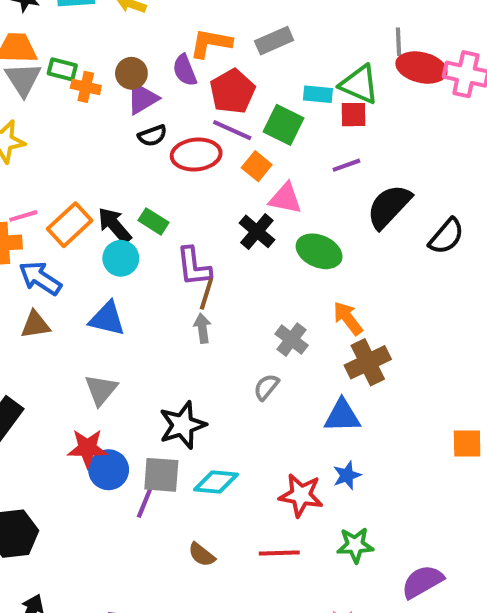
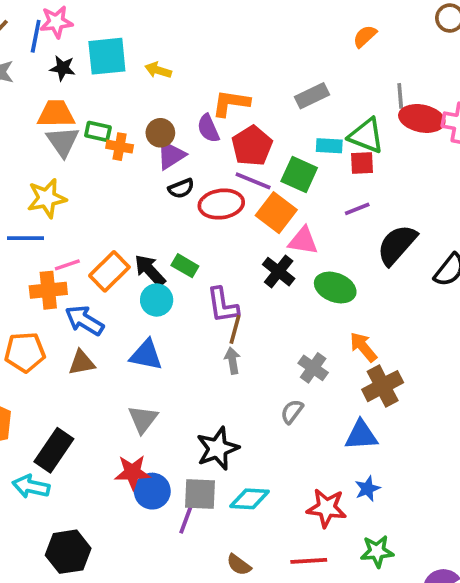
gray rectangle: (274, 41) -> (312, 96), moved
orange square: (257, 166) -> (276, 213), size x1.5

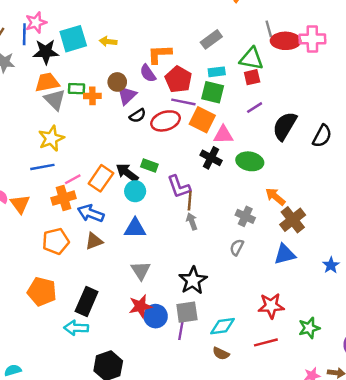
black star: (63, 68) -> (46, 52), size x1.5
cyan rectangle: (329, 146) -> (217, 72), moved
blue star: (367, 489) -> (331, 265), moved
cyan diamond: (250, 499) -> (223, 326), moved

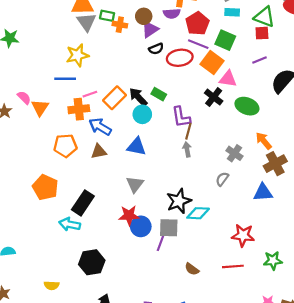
cyan rectangle: (217, 72) -> (232, 12), moved
purple semicircle: (148, 73) -> (172, 13), turned -70
cyan diamond: (223, 326) -> (198, 213), moved

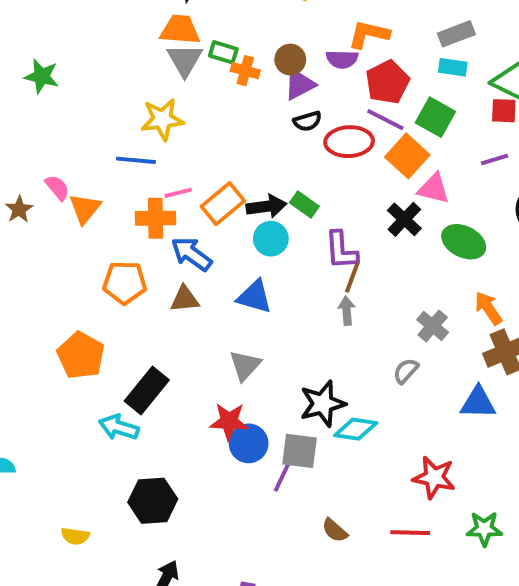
black arrow: (138, 97) -> (266, 206), turned 120

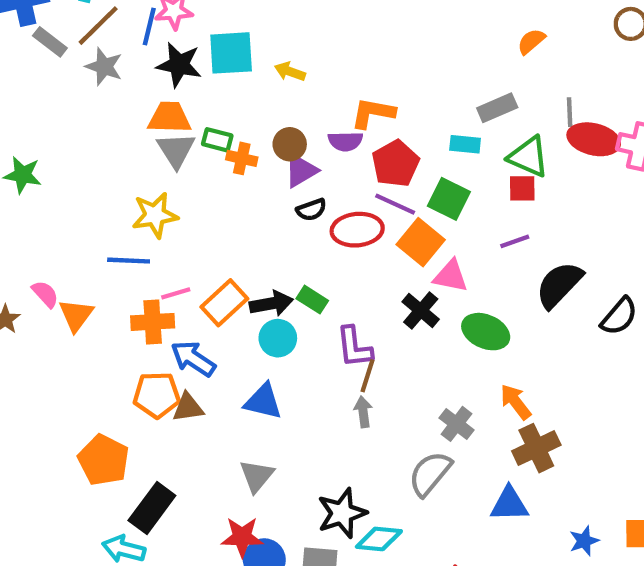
gray rectangle: (456, 34) -> (497, 108), moved
orange pentagon: (125, 283) -> (157, 395), moved
orange pentagon: (81, 355) -> (104, 460), moved
gray semicircle: (406, 371) -> (430, 474), size x1.6

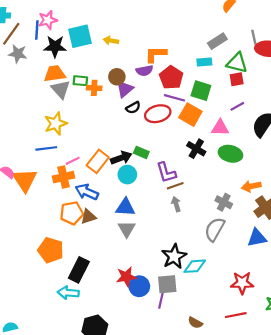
pink triangle: (451, 276) -> (220, 128), moved
orange triangle: (76, 315) -> (25, 180), size x1.4
brown line: (367, 376) -> (175, 186), turned 63
orange arrow: (516, 402) -> (251, 186), turned -54
gray triangle: (257, 476) -> (127, 229), moved

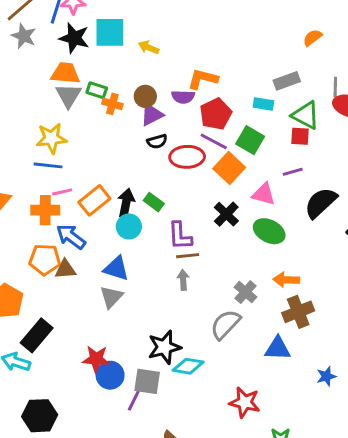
blue line: (46, 148) -> (48, 165), moved
black arrow: (121, 158) -> (126, 203), turned -72

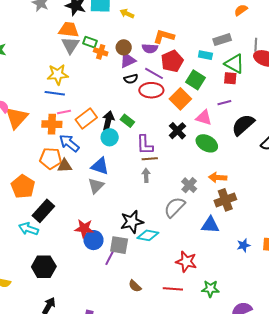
purple line: (214, 141) -> (154, 73), moved

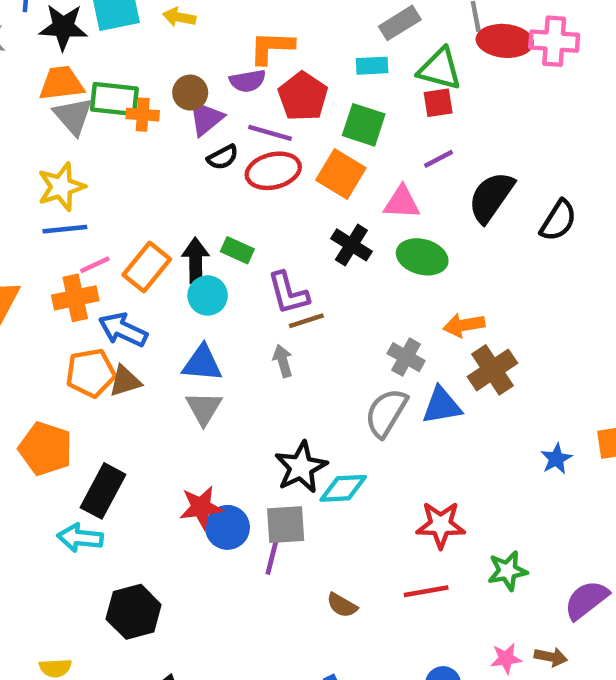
green rectangle: (90, 42) -> (114, 99), size x1.5
gray arrow: (146, 175) -> (283, 361), moved
blue triangle: (210, 225) -> (442, 406), moved

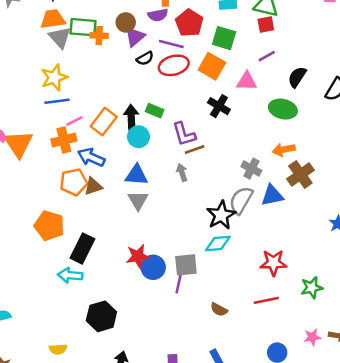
black semicircle: (491, 197) -> (297, 77), size x0.7
green ellipse: (422, 257) -> (283, 109), moved
black star: (301, 467) -> (221, 215), moved

